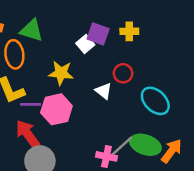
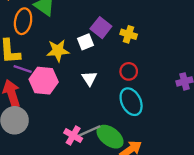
white square: (85, 44) -> (86, 42), moved
yellow star: (61, 73) -> (58, 51), turned -30
red circle: (123, 73) -> (129, 71), moved

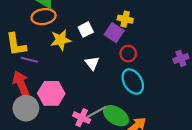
orange ellipse: (23, 21) -> (44, 17), moved, turned 75
purple square: (101, 28) -> (114, 33), moved
pink hexagon: (44, 81) -> (51, 93), moved

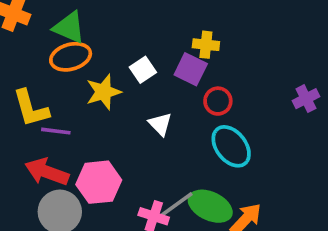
red arrow: (21, 83) -> (47, 172), turned -40

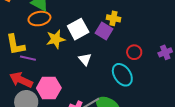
white square: (143, 70) -> (78, 29), size x1.5
red circle: (218, 101) -> (134, 52), moved

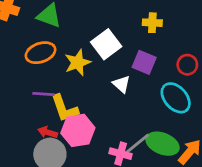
orange ellipse: (39, 19) -> (40, 53), moved
purple square: (104, 31) -> (144, 62), moved
yellow L-shape: (15, 45) -> (64, 108), moved
red arrow: (21, 80) -> (48, 132), moved, size x0.6

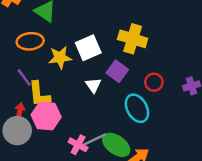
yellow cross: (152, 23) -> (133, 39), size x1.6
purple line: (43, 94) -> (24, 77), turned 36
red arrow: (48, 132) -> (20, 111), turned 70

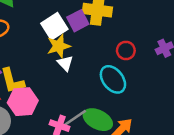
yellow star: (60, 58) -> (59, 46), moved
purple square: (117, 71) -> (78, 21), moved, turned 35

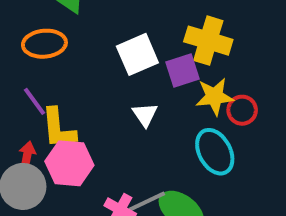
purple square: (78, 21) -> (183, 70), moved
yellow star: (59, 46) -> (214, 97), moved

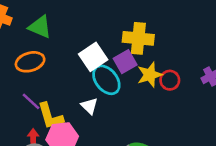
white triangle: (145, 115) -> (89, 106), moved
cyan ellipse: (215, 152) -> (106, 80), moved

